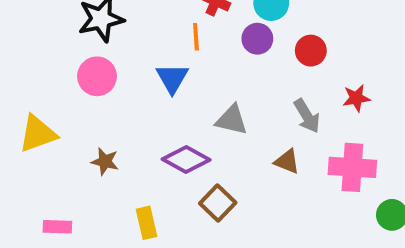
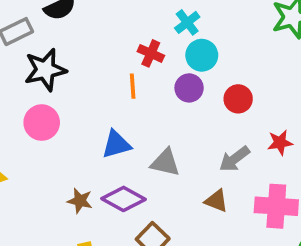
blue triangle: (172, 78) -> (116, 144), moved, turned 44
gray arrow: (307, 116) -> (235, 159), turned 84
brown star: (105, 161) -> (80, 201), moved

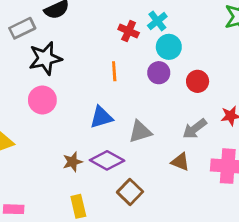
red cross: (151, 53) -> (129, 31), moved
gray triangle: (165, 163) -> (140, 132), turned -30
brown star: (80, 201) -> (73, 162), turned -30

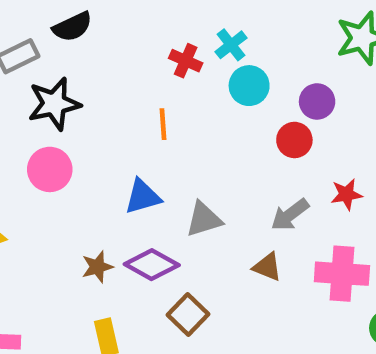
purple circle: (159, 73) -> (317, 101), moved

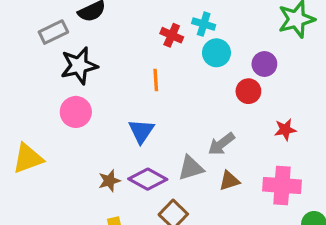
cyan cross: (231, 45) -> (204, 24), turned -35
blue triangle: (143, 197) -> (141, 131), turned -40
gray arrow: (290, 215) -> (221, 144), moved
gray triangle: (204, 219) -> (191, 168), moved
brown triangle: (267, 267) -> (229, 181), turned -40

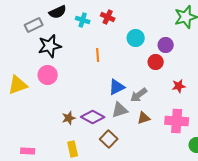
cyan cross: (204, 24) -> (83, 20), moved
red cross: (172, 35) -> (108, 17), moved
blue triangle: (141, 131) -> (117, 87), moved, turned 30
yellow triangle: (28, 158) -> (18, 85), moved

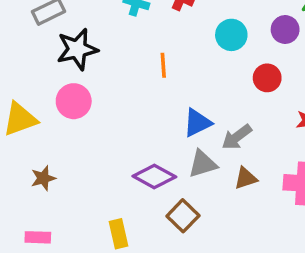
purple circle: (166, 45) -> (285, 30), moved
brown star: (69, 118) -> (43, 178), moved

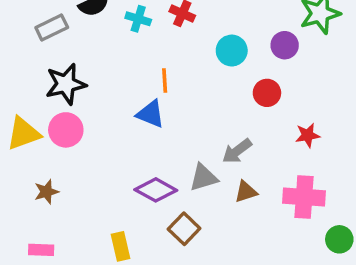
black star: (77, 49) -> (66, 84), moved
pink circle: (74, 101) -> (66, 130), moved
blue triangle: (197, 123) -> (151, 114), moved, turned 48

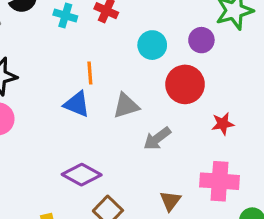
red circle: (267, 93) -> (185, 84), size x1.5
gray triangle: (203, 178) -> (126, 106), moved
brown triangle: (246, 192) -> (170, 201), moved, turned -35

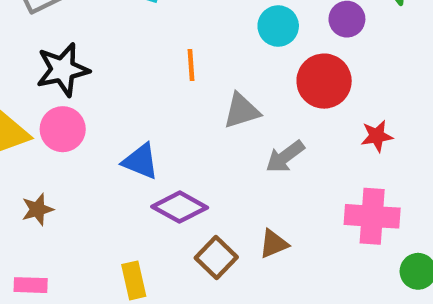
blue triangle: (77, 104) -> (141, 161), moved
brown triangle: (170, 201) -> (274, 244), moved, turned 30

